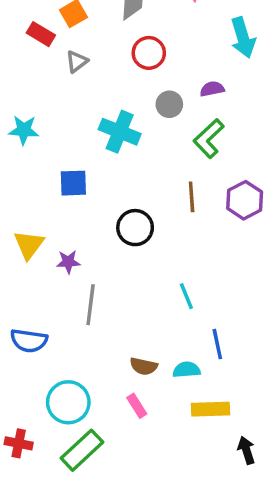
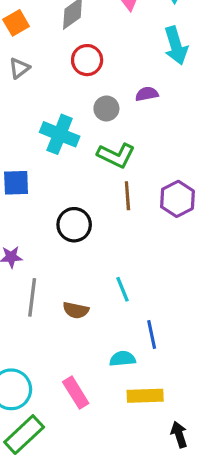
green L-shape: (209, 139) -> (116, 155), moved, turned -111
brown semicircle: (144, 366) -> (76, 310), moved
pink rectangle: (137, 406) -> (76, 393), size x1.4

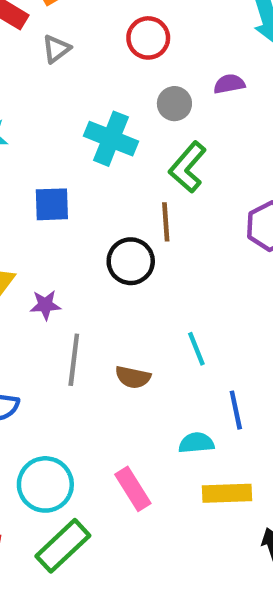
green L-shape: (116, 155) -> (188, 167), turned 105
brown line: (127, 196) -> (166, 222), moved

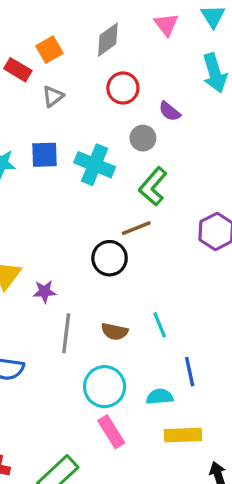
purple semicircle: (229, 84) -> (170, 111), moved, turned -130
blue square: (52, 204) -> (44, 155), moved
brown line: (166, 222) -> (136, 228), turned 72
brown semicircle: (133, 377) -> (115, 332), moved
cyan circle: (45, 484) -> (105, 387), moved

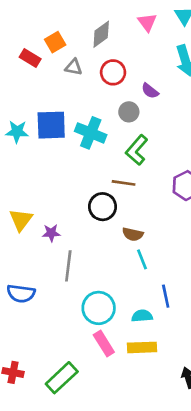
gray triangle: (53, 96) -> (74, 67), moved, turned 48
blue square: (44, 155) -> (51, 125), size x1.4
brown line: (136, 228) -> (124, 183), turned 30
brown semicircle: (115, 332) -> (133, 234), moved
yellow rectangle: (183, 435) -> (142, 347), moved

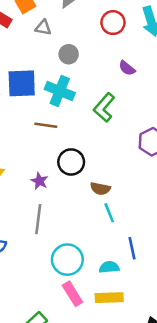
red circle: (113, 72) -> (113, 23), moved
purple semicircle: (150, 91) -> (127, 68), moved
gray circle: (129, 112) -> (69, 54), moved
brown line: (124, 183) -> (46, 125), moved
purple star: (51, 233) -> (39, 181), moved, turned 30

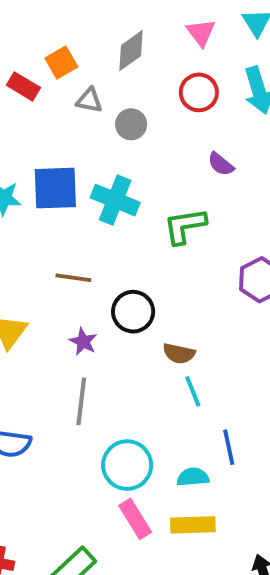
gray circle: (69, 54) -> (131, 124), moved
green L-shape: (104, 107) -> (185, 226), turned 40
brown line: (46, 125) -> (73, 278), moved

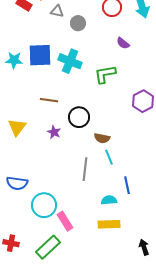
gray line: (81, 401) -> (85, 169), moved
cyan circle: (127, 465) -> (44, 205), moved
pink rectangle: (135, 519) -> (65, 221), moved

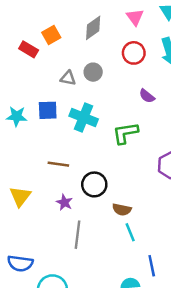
gray triangle: (57, 11) -> (68, 78), moved
blue square: (40, 55) -> (48, 110), size x0.7
gray line: (85, 169) -> (78, 235), moved

